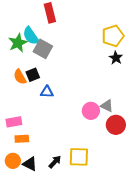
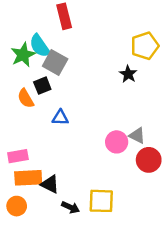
black star: (116, 58) -> (128, 74), moved
black square: (33, 75) -> (42, 86), moved
orange rectangle: (22, 139) -> (28, 178), size x1.5
black arrow: (55, 162) -> (70, 207), turned 72
black triangle: (30, 164) -> (50, 184), moved

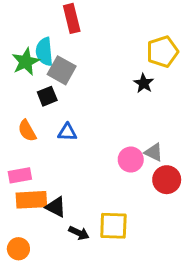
cyan semicircle: (40, 46) -> (44, 52), turned 30
orange semicircle: (26, 98) -> (27, 131), moved
orange circle: (17, 206) -> (18, 249), moved

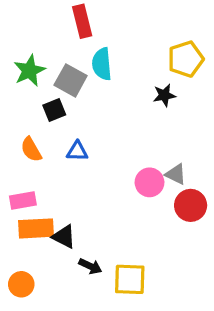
cyan semicircle: (44, 52) -> (102, 64), moved
black star: (144, 83) -> (164, 95), turned 30
yellow square: (113, 226) -> (130, 279), moved

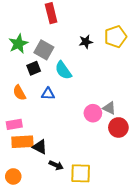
cyan semicircle: (102, 64) -> (63, 70), moved, turned -30
black star: (164, 95) -> (86, 42), moved

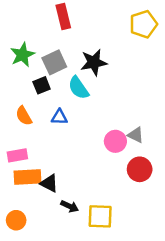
yellow pentagon: (115, 37) -> (143, 24), moved
black star: (86, 42) -> (94, 62), moved, size x1.5
gray square: (44, 50) -> (54, 62), turned 36
red circle: (118, 127) -> (140, 169), moved

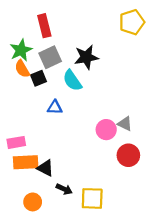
red rectangle: (63, 17) -> (44, 26), moved
orange semicircle: (24, 116) -> (22, 69), moved
orange circle: (16, 220) -> (33, 202), moved

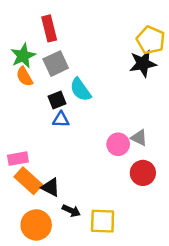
yellow pentagon: (132, 22) -> (151, 40), moved, turned -30
black star: (86, 57) -> (143, 64), moved
black square: (38, 78) -> (57, 100), moved
orange rectangle: (26, 162) -> (28, 181), turned 45
orange circle: (33, 202) -> (36, 225), size x1.5

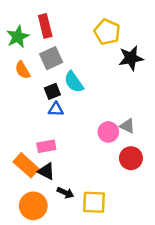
yellow pentagon: (151, 40) -> (107, 32), moved
green star: (23, 56) -> (18, 37), moved
pink rectangle: (18, 159) -> (46, 146), moved

